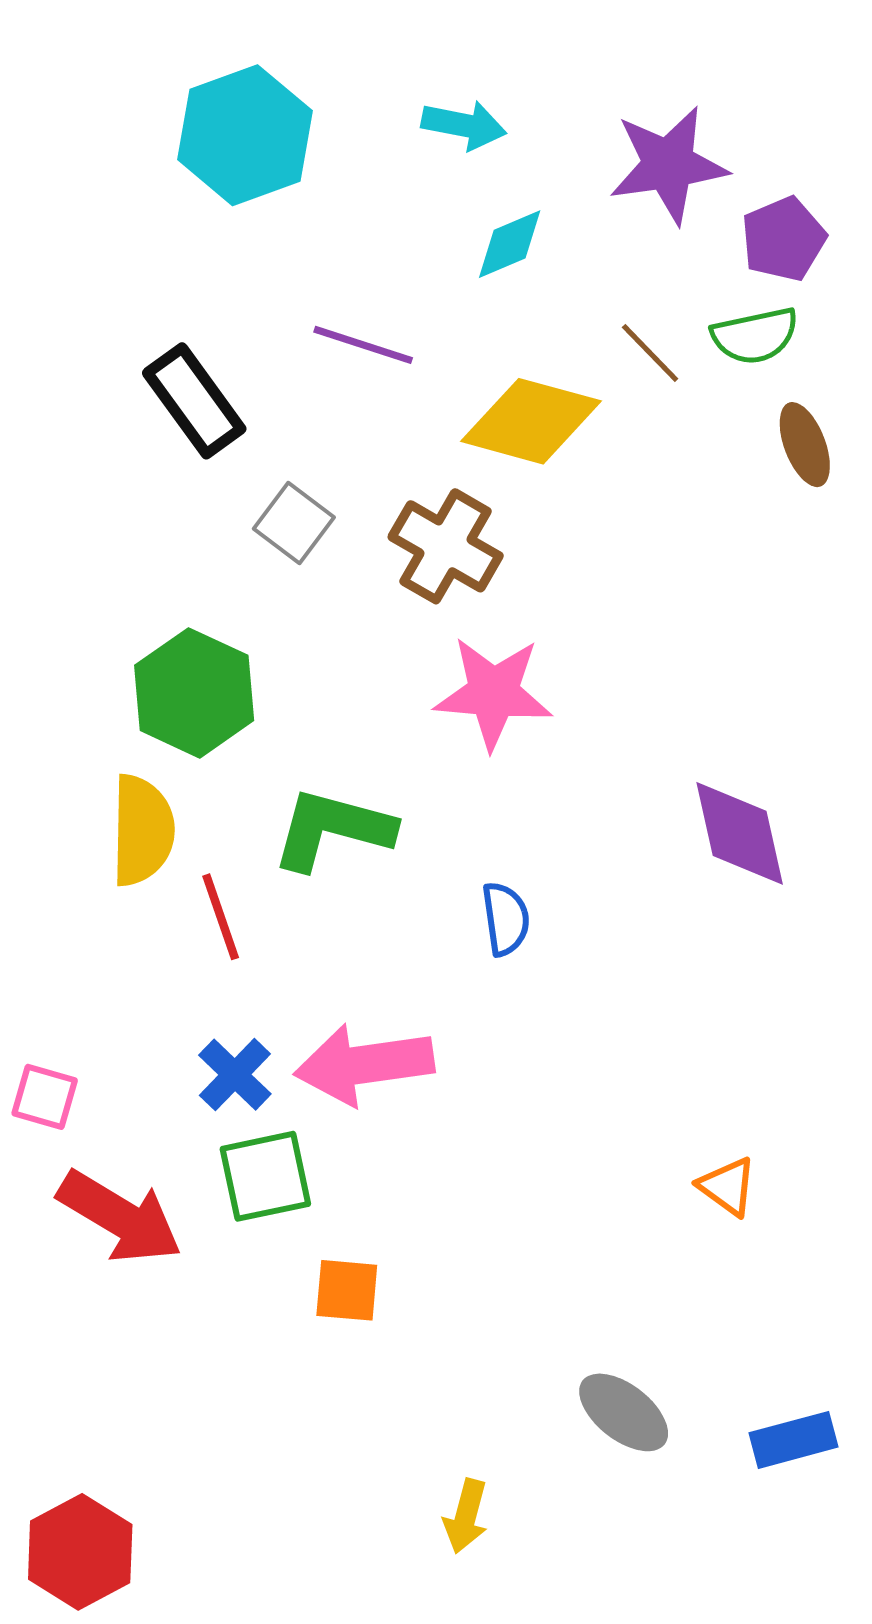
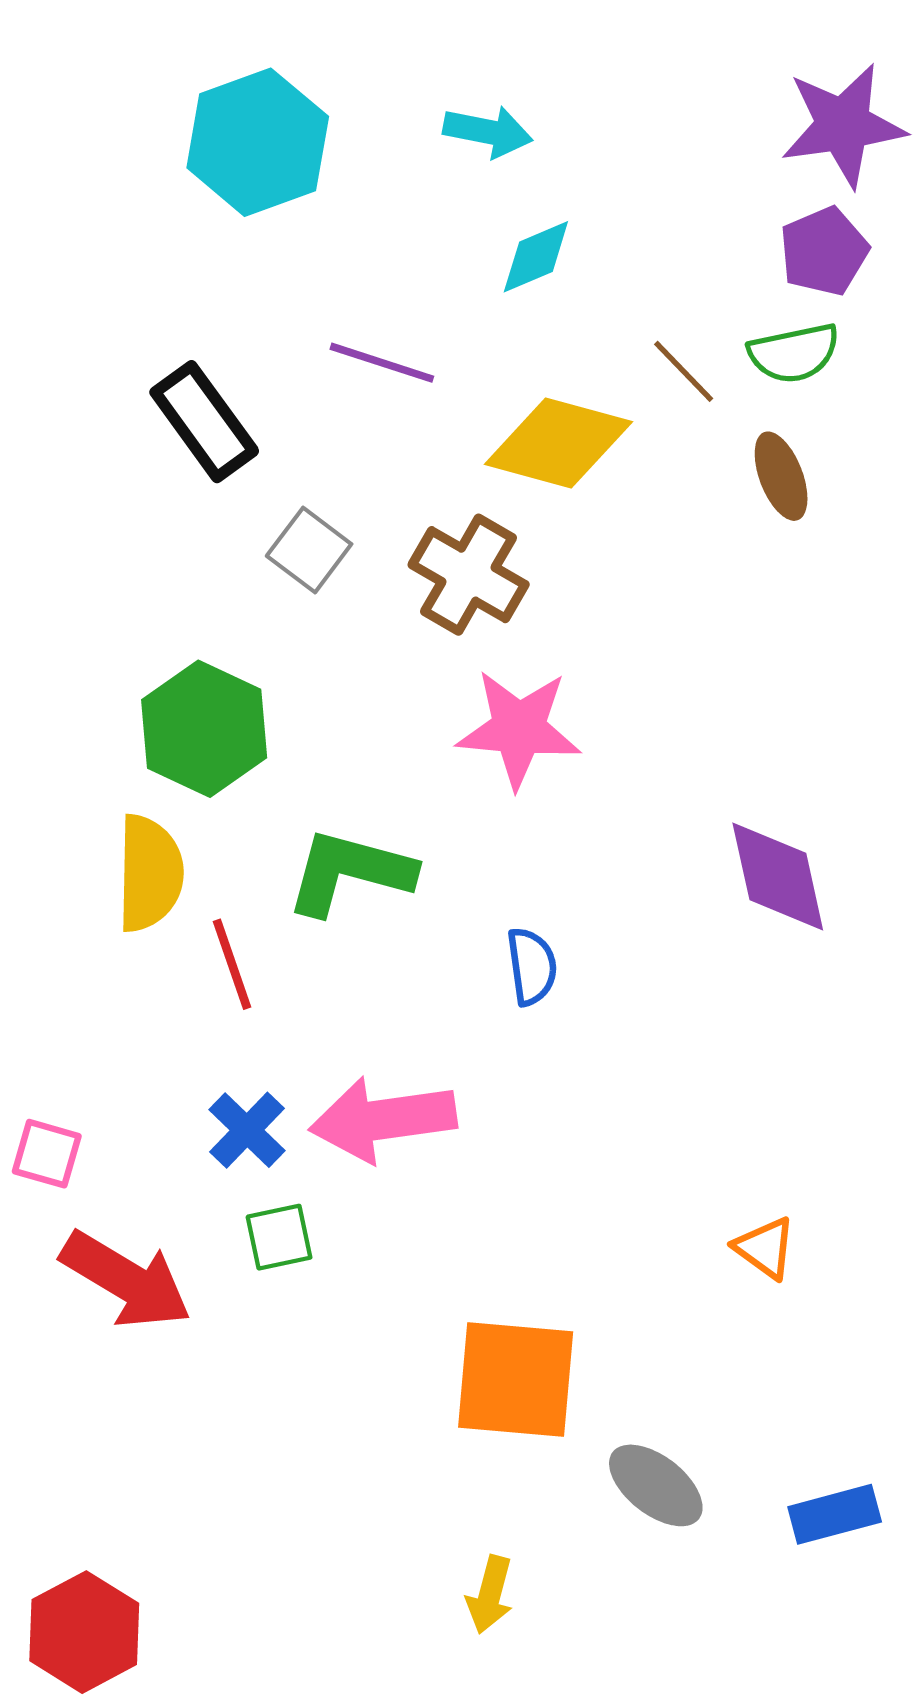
purple star: (668, 165) -> (843, 125), moved
brown ellipse: (805, 445) -> (781, 476), moved
green square: (265, 1176) -> (279, 1237), size x0.7
orange square: (347, 1290) -> (516, 1379), moved, size x1.8

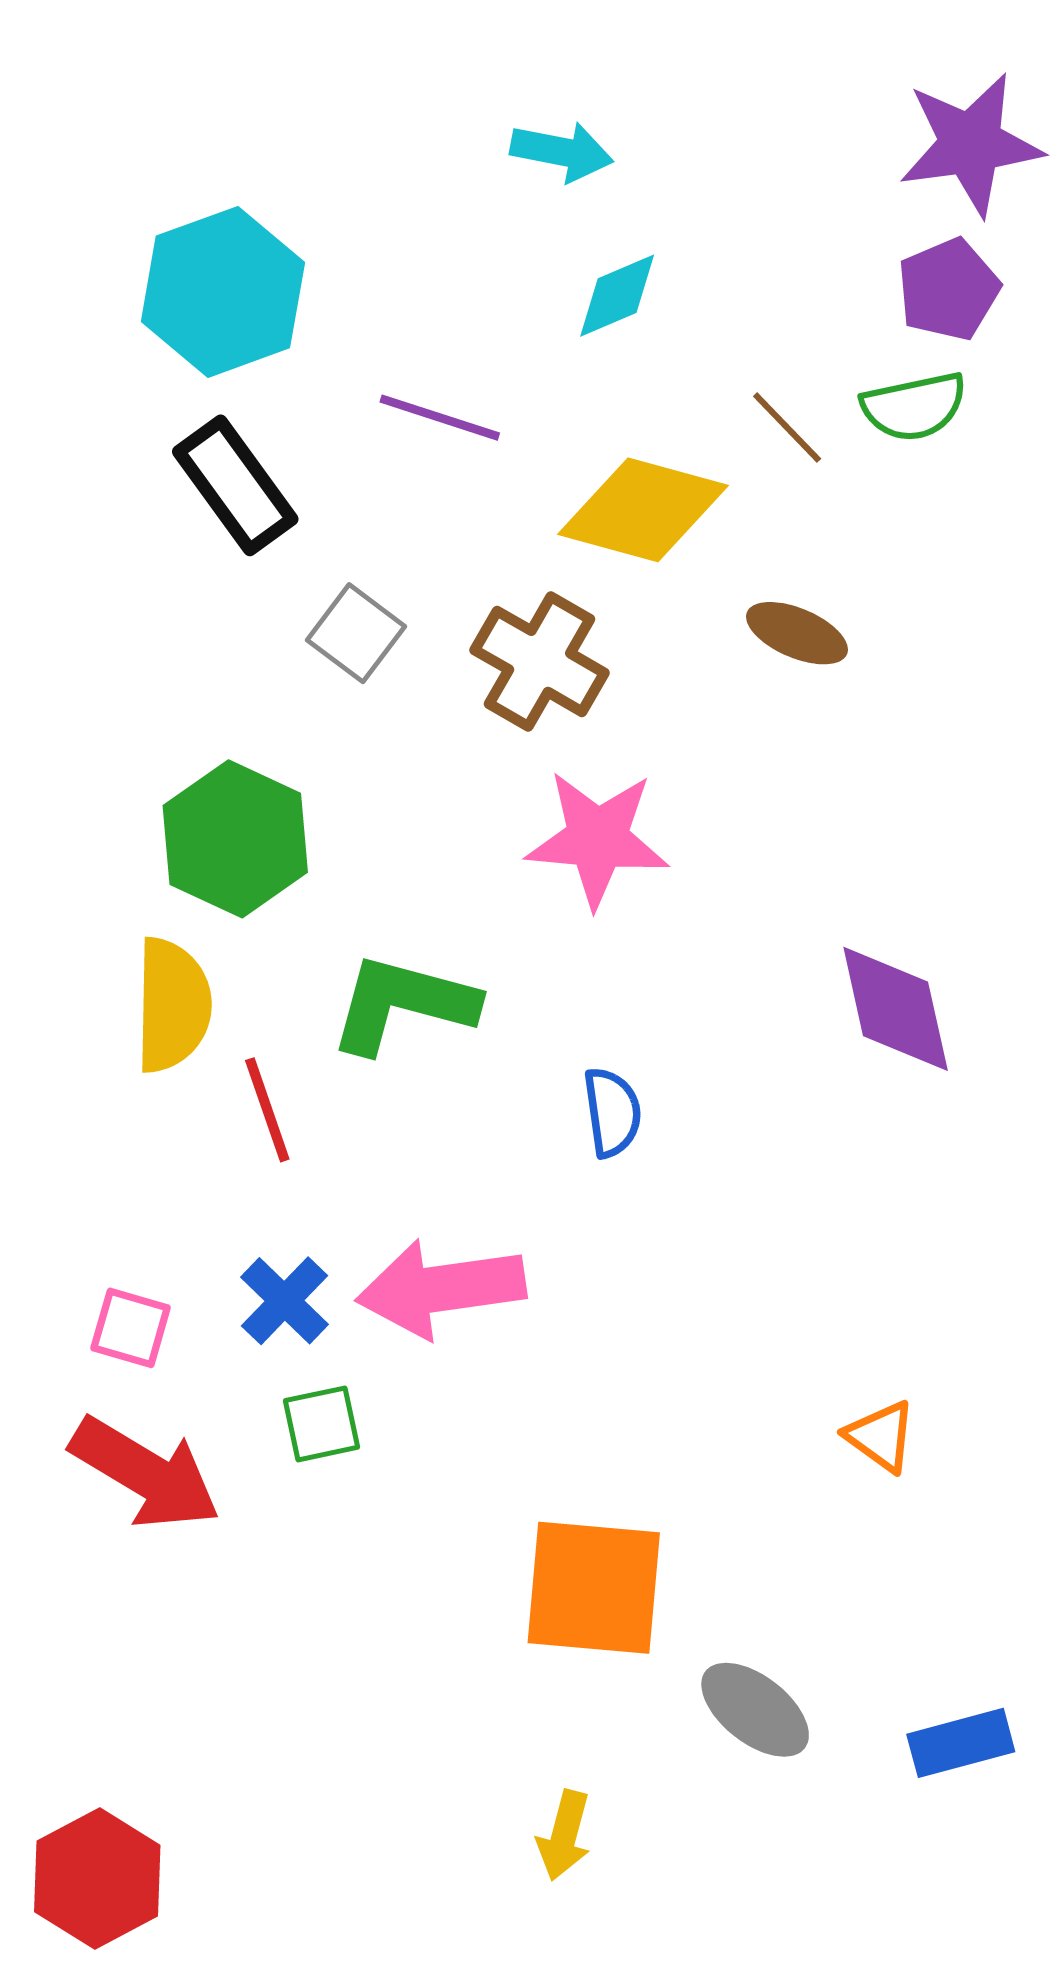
cyan hexagon: (258, 142) -> (223, 292), moved
brown ellipse: (781, 476) -> (797, 633), moved, turned -46
pink square: (47, 1154) -> (131, 1328), moved

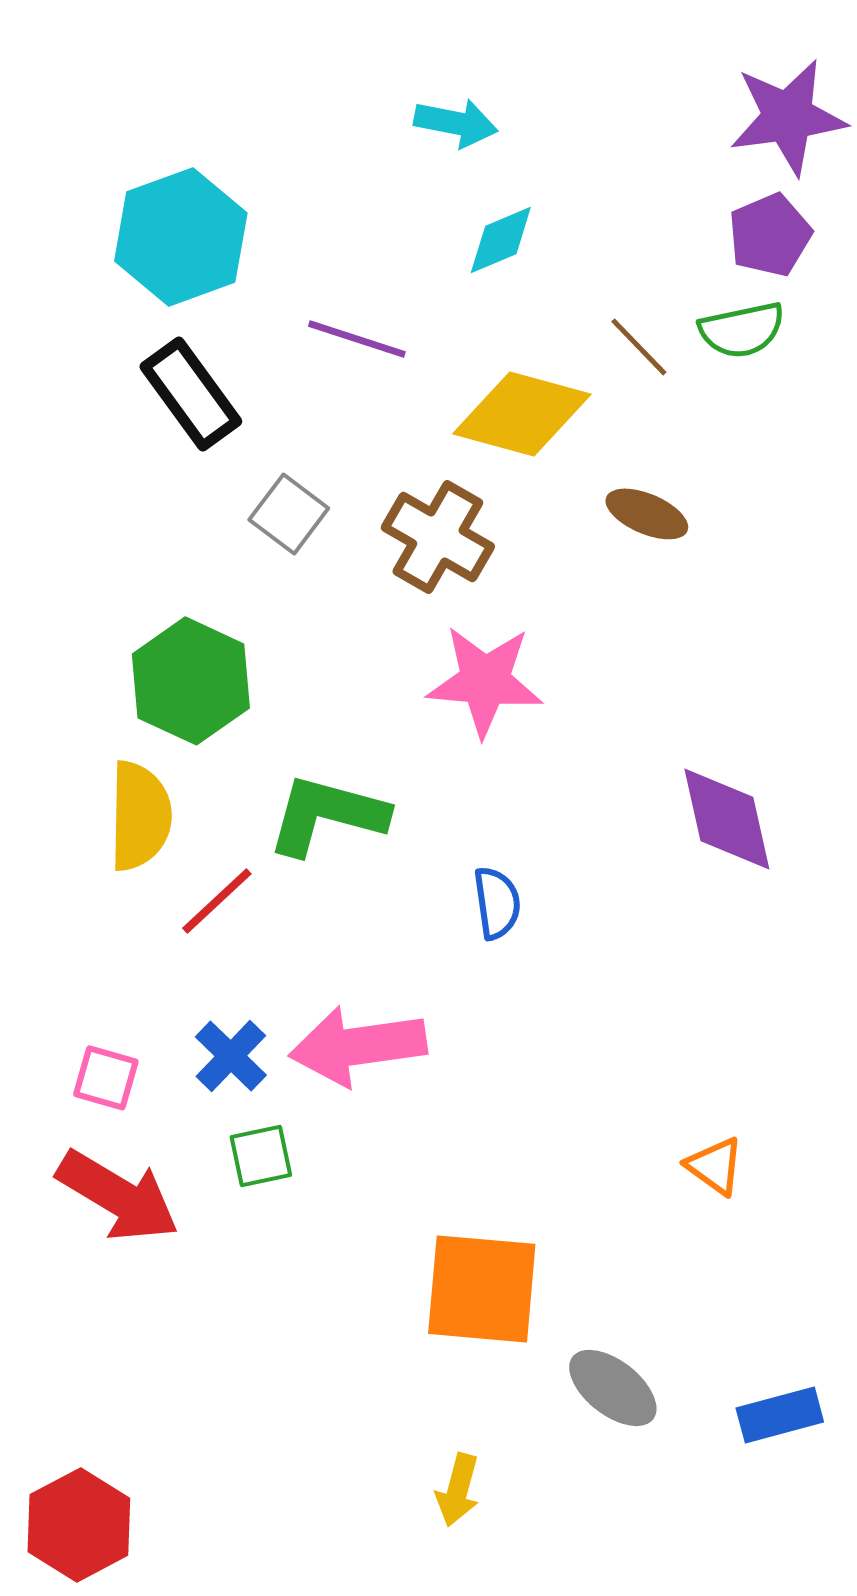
red line: (267, 1110) -> (217, 901), turned 66

